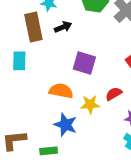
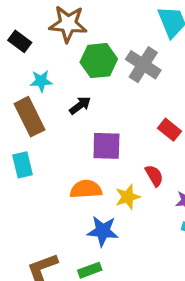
black arrow: (63, 27) -> (80, 105), moved
red semicircle: (114, 94) -> (154, 176), turned 105

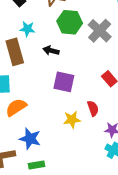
black arrow: (80, 105) -> (51, 51), turned -140
orange semicircle: (86, 189) -> (16, 107), moved, turned -40
blue star: (103, 231) -> (30, 139), moved

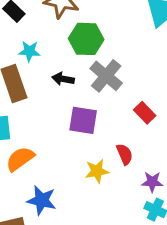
gray cross: (100, 31) -> (106, 76), moved

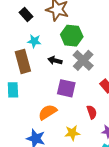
orange semicircle: (20, 159) -> (48, 112), moved
yellow star: (97, 171) -> (72, 133), moved

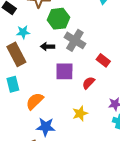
orange semicircle: (48, 112) -> (35, 101), moved
red semicircle: (92, 112) -> (88, 83), moved, turned -104

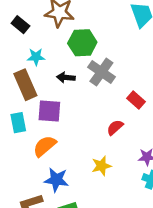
purple square: (64, 71) -> (49, 111), moved

